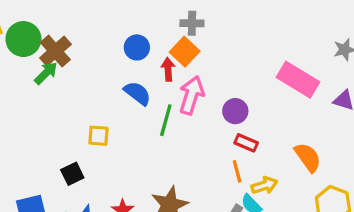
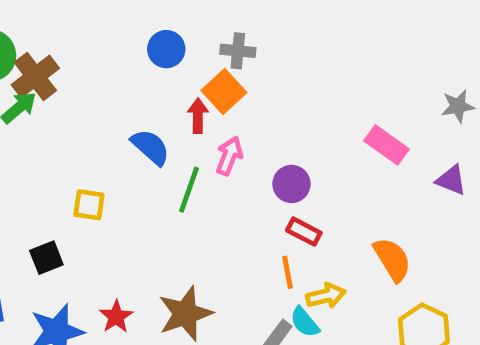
blue circle: (137, 47) -> (166, 49), moved
pink rectangle: (298, 80) -> (387, 145), size x0.7
pink arrow: (191, 95) -> (229, 156), size x0.7

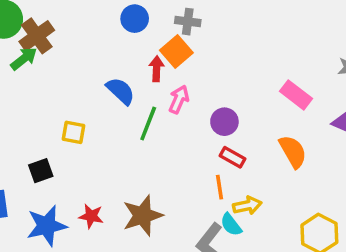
orange semicircle: (392, 259) -> (293, 152), moved
red star: (116, 317) -> (91, 216), turned -30

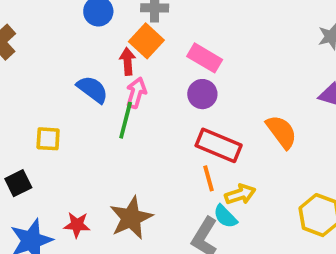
pink rectangle: (296, 95) -> (205, 58), moved
pink arrow: (179, 99) -> (136, 93), moved
purple circle: (224, 122) -> (202, 94), moved
red rectangle: (233, 157) -> (219, 145), size x1.6

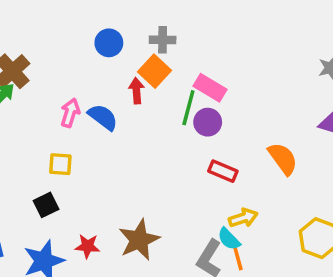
pink arrow: (136, 93) -> (70, 113), moved
green line: (126, 120) -> (188, 108), moved
red rectangle: (219, 145) -> (223, 171), size x0.7
orange line: (208, 178) -> (238, 258), moved
black square: (18, 183) -> (46, 205), moved

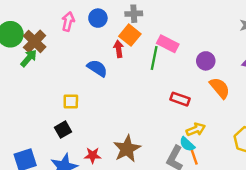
pink arrow: (70, 113) -> (68, 22), moved
purple circle: (208, 122) -> (206, 61), moved

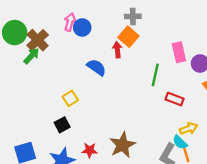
blue circle: (98, 18) -> (82, 27), moved
pink rectangle: (168, 44) -> (179, 52), moved, turned 48
green line: (154, 58) -> (155, 75), moved
yellow square: (71, 102) -> (70, 98), turned -35

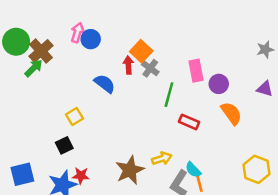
gray cross: (133, 16) -> (150, 68), moved, turned 35
yellow arrow: (189, 129) -> (162, 159), moved
red star: (90, 150) -> (81, 176), moved

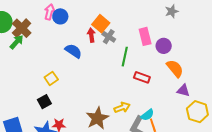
gray star: (265, 50) -> (172, 11), moved
purple triangle: (265, 89) -> (183, 90), moved
cyan semicircle: (193, 170) -> (147, 115), turned -80

